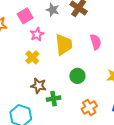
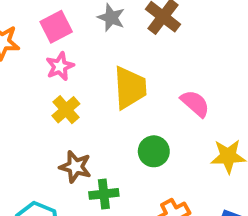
pink star: (37, 34) -> (60, 66), moved
pink semicircle: (96, 42) -> (195, 103), moved, turned -35

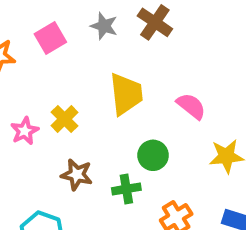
pink star: (60, 66) -> (25, 131), moved
green cross: (104, 194) -> (126, 189), moved

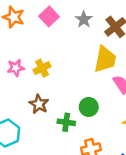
pink square: (50, 38) -> (49, 16), turned -30
yellow trapezoid: (126, 94) -> (105, 59), moved

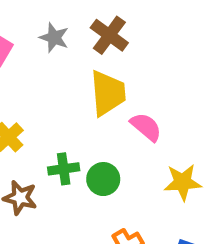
green cross: (66, 122) -> (64, 169), moved

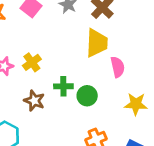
pink semicircle: (146, 127) -> (118, 67), turned 30

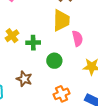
green cross: (63, 86) -> (33, 43), moved
brown star: (34, 101) -> (24, 79), moved

